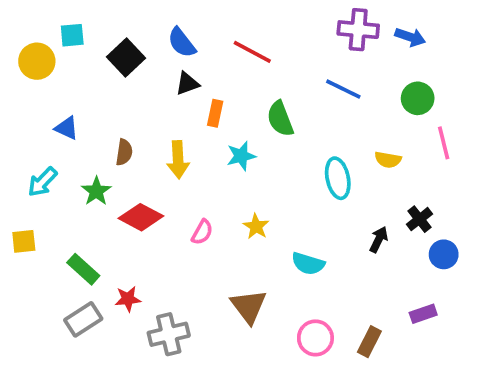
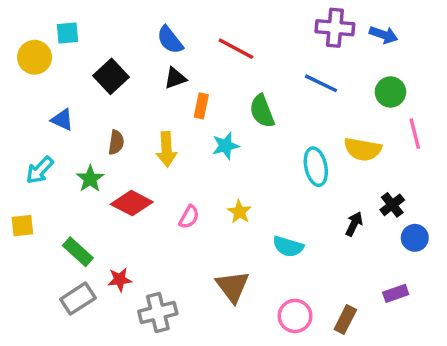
black square: (126, 57) -> (111, 76), moved
yellow semicircle: (388, 160) -> (363, 149), size x1.5

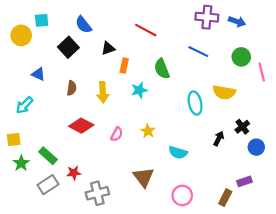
blue semicircle: (170, 40) -> (83, 25), moved
pink line: (415, 134) -> (262, 72), moved
green star: (90, 179) -> (21, 163), moved
brown rectangle: (345, 319) -> (225, 198), moved

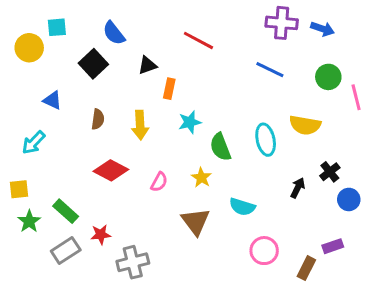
green semicircle: (162, 69) -> (220, 147), moved
brown triangle: (144, 177) -> (196, 221), moved
pink circle: (182, 195) -> (264, 251), moved

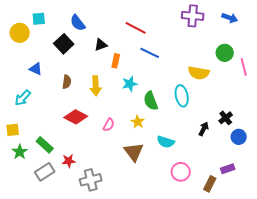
blue arrow: (323, 29) -> (230, 18), moved
blue line: (270, 70) -> (150, 53), moved
yellow semicircle: (305, 125) -> (199, 73), moved

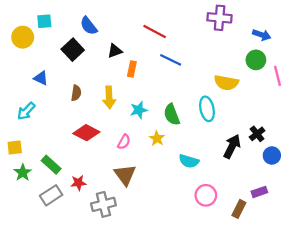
blue arrow: (230, 18) -> (262, 35), moved
cyan star: (130, 84) -> (139, 110), moved
black arrow: (204, 129) -> (232, 146), size x1.5
brown triangle: (134, 152) -> (125, 175), moved

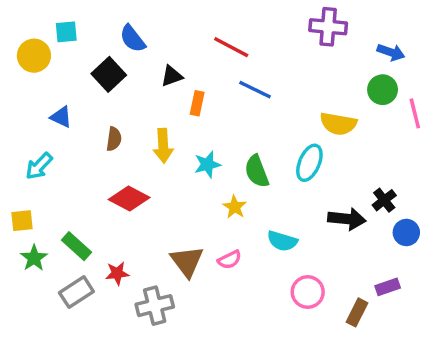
cyan ellipse: (207, 109) -> (309, 163), turned 35
pink semicircle: (124, 142) -> (229, 260), moved, turned 35
black arrow: (232, 146) -> (347, 219), turned 70

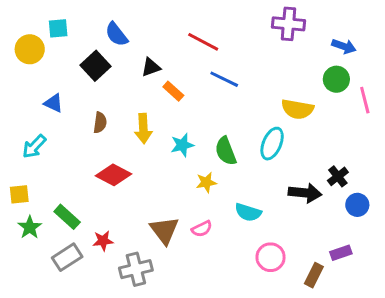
orange rectangle: (197, 103) -> (173, 91), turned -60
yellow star: (235, 207) -> (206, 182), turned 30

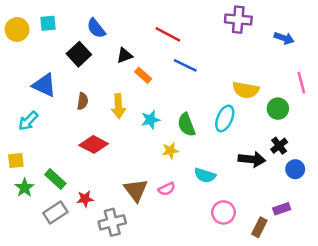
yellow circle: (30, 49) -> (17, 29), moved
green circle: (336, 79) -> (278, 109), moved
blue triangle: (54, 103) -> (44, 85), size x1.5

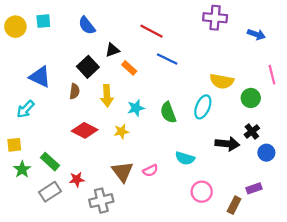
black square: (79, 54) -> (88, 67), moved
yellow star: (170, 151) -> (121, 131), moved

